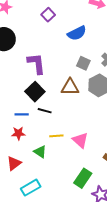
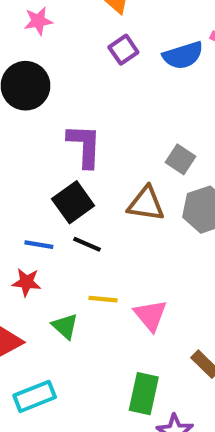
blue semicircle: (77, 33) -> (183, 55), moved
green rectangle: (83, 178) -> (144, 394), turned -30

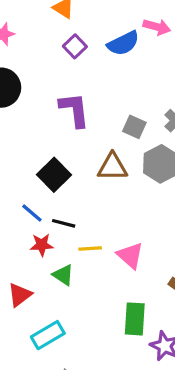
purple L-shape: (85, 146) -> (74, 110), moved
black line: (87, 244) -> (64, 223), moved
blue line: (39, 245) -> (32, 213), turned 40
red star: (26, 282) -> (42, 245), moved

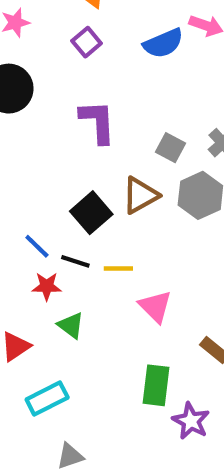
purple square: (75, 46) -> (87, 42), moved
brown triangle: (112, 167) -> (140, 195), turned -32
black square: (54, 175) -> (91, 213), moved
yellow line: (90, 249) -> (118, 269), moved

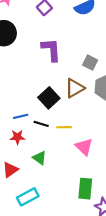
blue line: (37, 246) -> (21, 116), turned -56
red star: (47, 286) -> (17, 137), moved

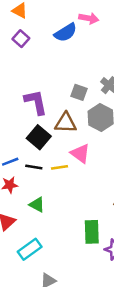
purple L-shape: (51, 50) -> (36, 102), moved
brown triangle: (75, 88) -> (66, 123), turned 40
pink triangle: (84, 147) -> (80, 153), moved

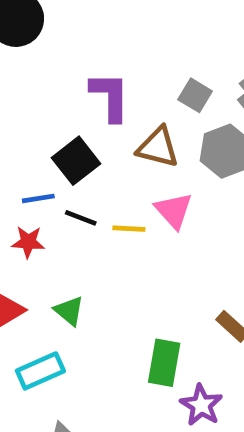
black square: (39, 137) -> (76, 161), moved
green triangle: (37, 205) -> (69, 311), moved

